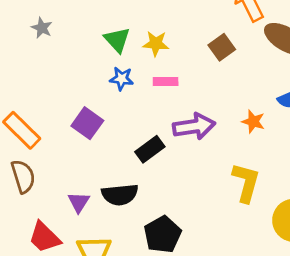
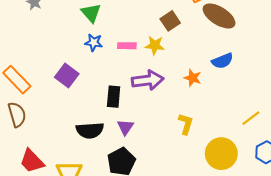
yellow star: (156, 44) -> (155, 45), moved
black rectangle: (150, 149) -> (114, 97), turned -50
yellow L-shape: (246, 183) -> (186, 124), size x0.7
purple triangle: (79, 202) -> (125, 127), moved

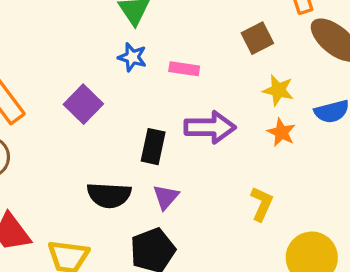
yellow star: (155, 45) -> (278, 90), moved

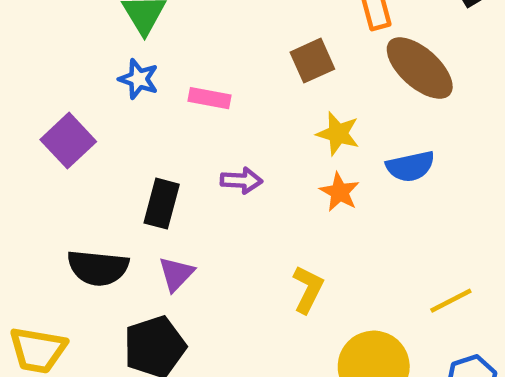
purple arrow: (210, 127) -> (241, 181), size x0.6

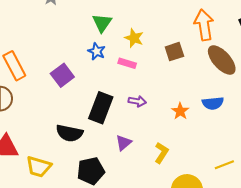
yellow star: (338, 134) -> (134, 38), moved
black rectangle: (162, 204) -> (101, 108), size x1.4
purple triangle: (176, 274) -> (124, 143), moved

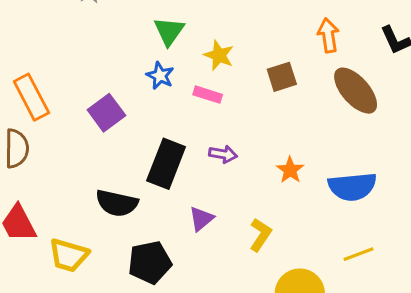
orange arrow: (204, 25) -> (328, 35), size x0.7
blue semicircle: (213, 103) -> (352, 187), moved, size x1.4

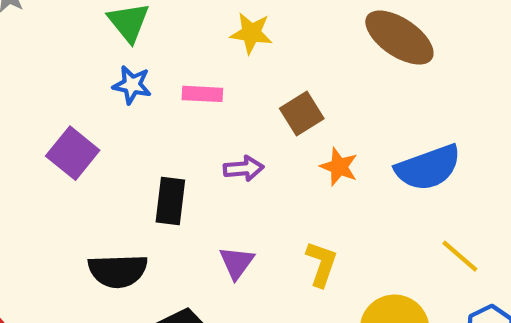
yellow star: (219, 55) -> (251, 33), moved
brown square: (282, 77) -> (302, 113), moved
black rectangle: (166, 164) -> (170, 201), size x0.7
yellow line: (359, 254) -> (460, 256), turned 76

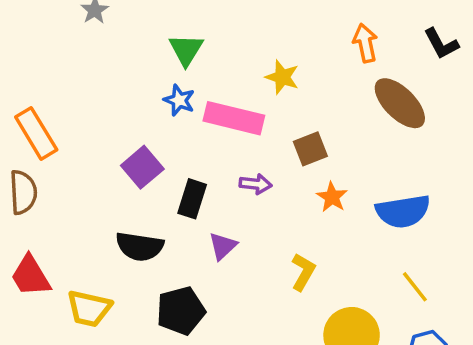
pink rectangle: (202, 94) -> (234, 118), size x1.8
purple square: (73, 153) -> (142, 167), moved
purple triangle: (237, 263) -> (223, 246), moved

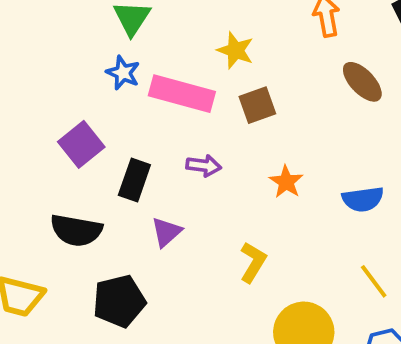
brown ellipse: (400, 103) -> (362, 82), size x0.7
brown square: (310, 149) -> (257, 105), moved
blue semicircle: (403, 211) -> (363, 199), size x0.7

